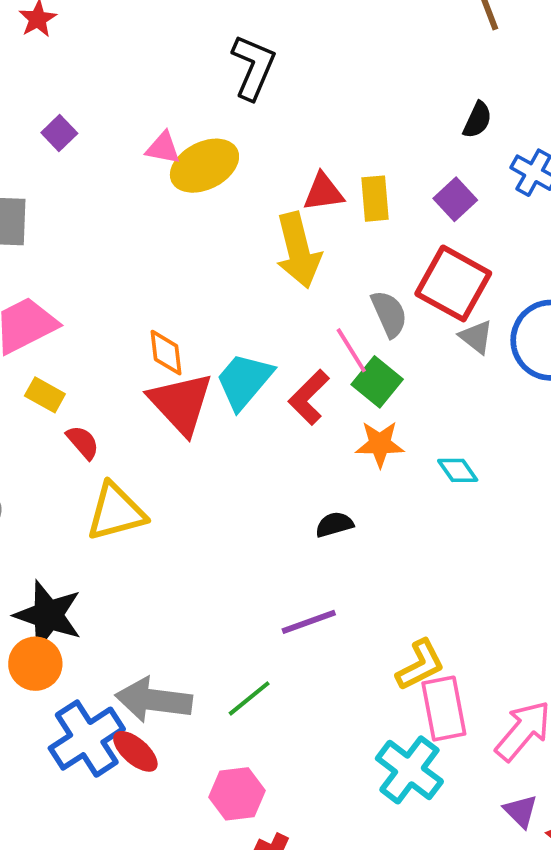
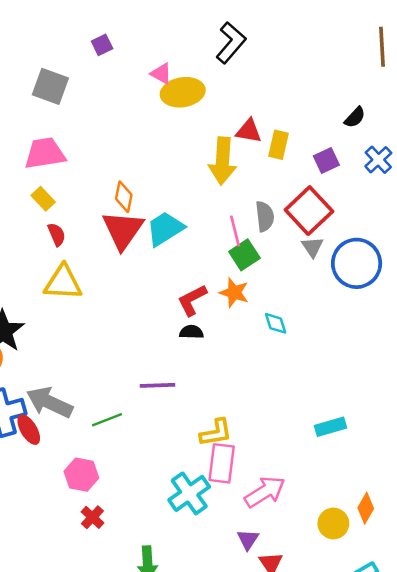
red L-shape: (309, 397) -> (192, 300), moved

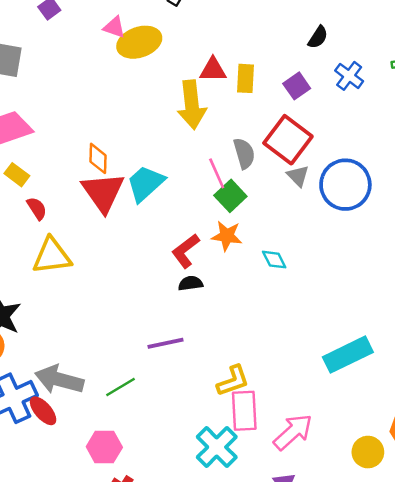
cyan rectangle: (331, 427) -> (348, 355), size x1.5

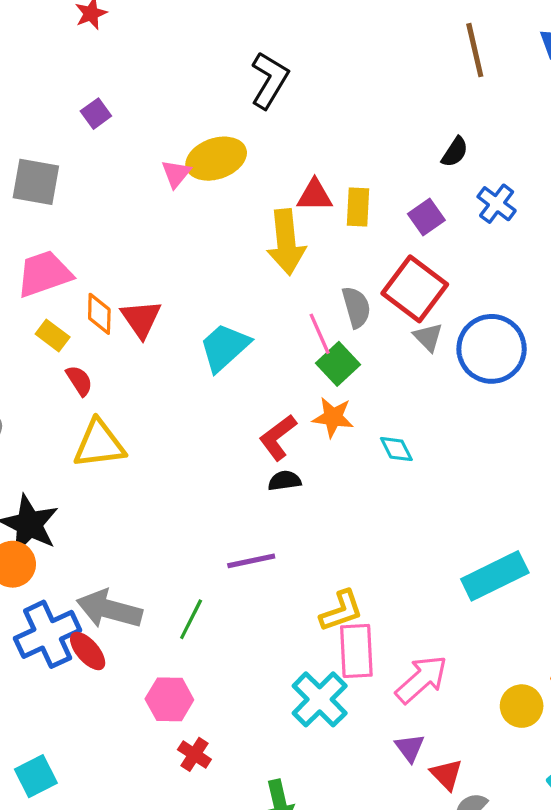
pink triangle: (114, 27) -> (176, 174), moved, turned 50
orange diamond: (98, 158) -> (99, 314), moved
red triangle: (103, 192) -> (141, 319), moved, size x0.7
green line: (121, 387) -> (191, 619), turned -32

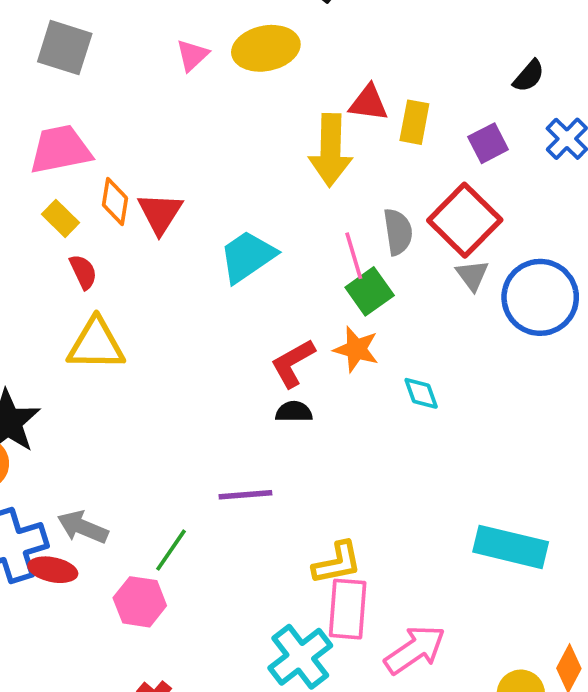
pink triangle: (176, 174) -> (192, 55), moved
cyan rectangle: (495, 576) -> (511, 547), turned 32
gray arrow: (109, 609) -> (83, 527), size x0.7
red ellipse: (88, 651) -> (53, 570), turned -45
pink hexagon: (169, 699) -> (140, 602), moved

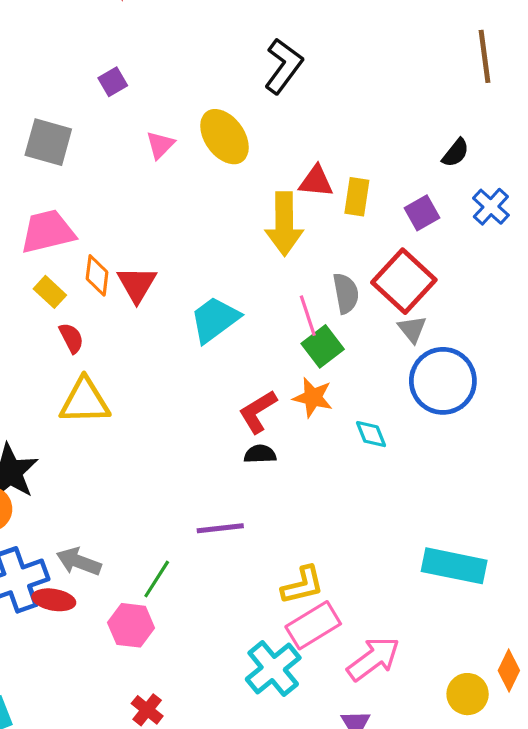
yellow ellipse: (266, 48) -> (224, 137), turned 68
blue circle: (540, 297) -> (443, 381), moved
pink rectangle: (348, 609) -> (313, 625), turned 56

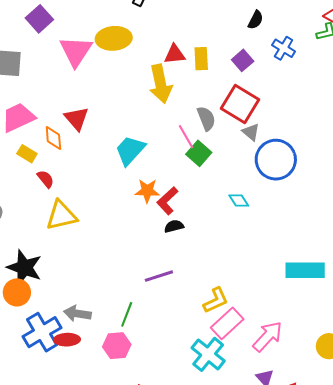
purple square: (113, 82) -> (39, 19), size x1.5
yellow ellipse: (224, 137) -> (114, 38), turned -48
pink triangle: (160, 145) -> (76, 51), size x1.8
red triangle: (137, 284) -> (77, 119), moved
orange star: (313, 397) -> (147, 191), moved

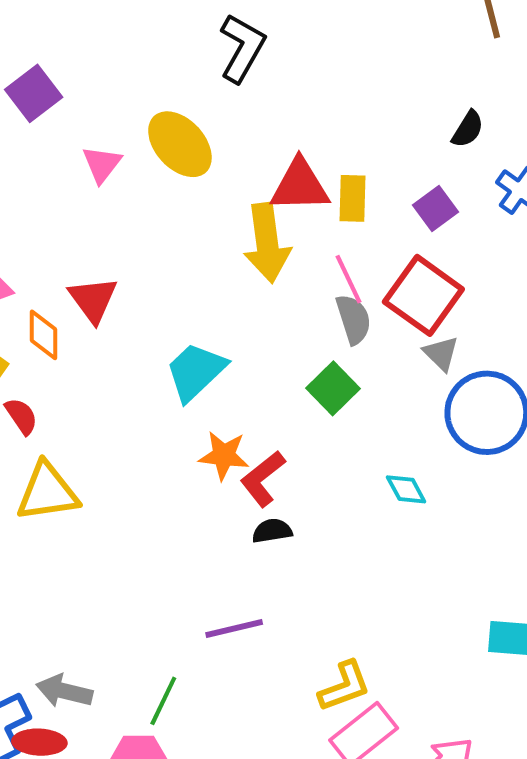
yellow ellipse: (114, 38) -> (180, 144), turned 48
pink triangle: (76, 51) -> (102, 164), size x0.6
red triangle: (175, 54) -> (300, 186), size x1.4
pink line: (186, 137) -> (349, 279), moved

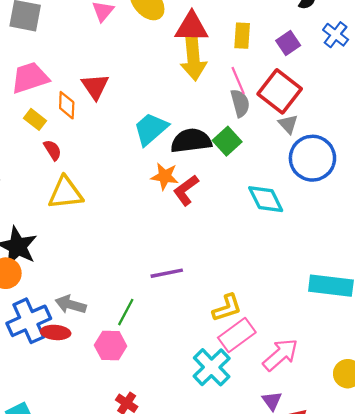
red triangle: (300, 186) -> (192, 27), moved
cyan diamond: (406, 489) -> (266, 199), size x1.6
black semicircle: (272, 531) -> (191, 141), moved, size x1.8

